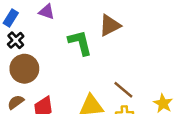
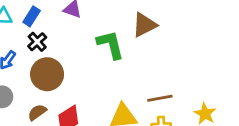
brown line: (123, 90) -> (160, 98), turned -50

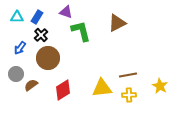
green L-shape: (111, 45) -> (81, 31), moved
brown semicircle: (37, 112) -> (31, 85), moved

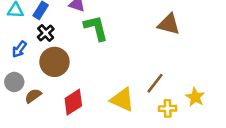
brown triangle: (117, 23) -> (169, 24), moved, turned 42
brown line: (128, 75) -> (155, 83), turned -42
yellow triangle: (102, 88) -> (122, 100), turned 30
yellow cross: (129, 95) -> (168, 108), moved

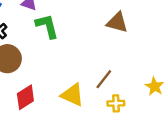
yellow star: (195, 97) -> (155, 86), moved

